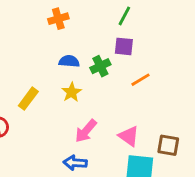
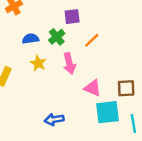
pink arrow: (86, 131) -> (69, 63), moved, turned -42

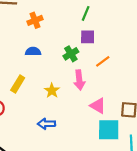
blue semicircle: (31, 39) -> (33, 51), moved
yellow star: (38, 63) -> (52, 91), moved
blue arrow: (54, 120) -> (46, 124), moved

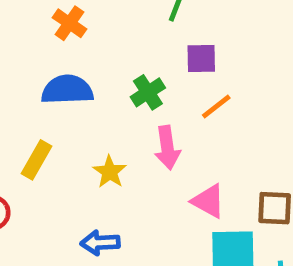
orange cross: (35, 20) -> (69, 23), turned -32
purple square: (88, 37) -> (201, 59), moved
blue semicircle: (33, 51) -> (67, 90), size x1.5

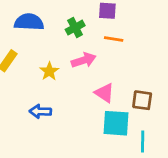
orange line: (216, 106) -> (114, 39), turned 42
pink arrow: (167, 148) -> (84, 60), turned -105

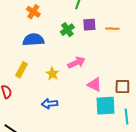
green cross: (75, 28) -> (67, 30), moved
orange line: (114, 39) -> (112, 29), moved

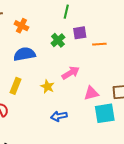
orange line: (112, 29) -> (99, 44), moved
pink triangle: (94, 85) -> (91, 93), turned -35
blue arrow: (49, 104) -> (59, 116), moved

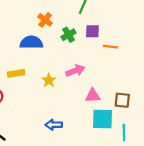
orange cross: (21, 26) -> (45, 20), moved
yellow rectangle: (16, 86) -> (16, 73), turned 49
blue arrow: (59, 116) -> (54, 125), moved

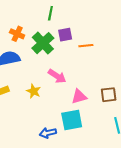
green cross: (69, 35) -> (43, 43), size x1.5
pink arrow: (75, 71) -> (57, 76), turned 66
cyan square: (103, 119) -> (72, 120), moved

